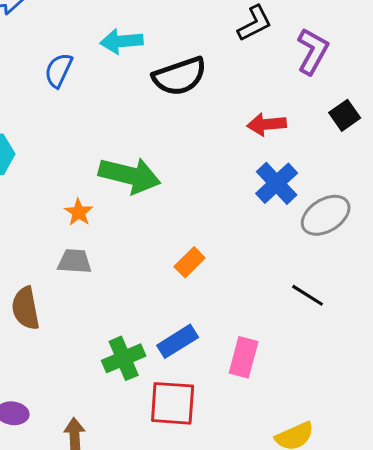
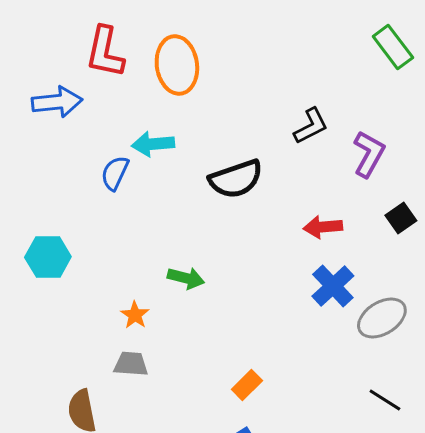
cyan arrow: (122, 41) -> (153, 144), moved
green arrow: (130, 175) -> (186, 278), size x0.6
orange rectangle: (190, 262) -> (247, 385), moved
black line: (308, 295) -> (385, 400), moved

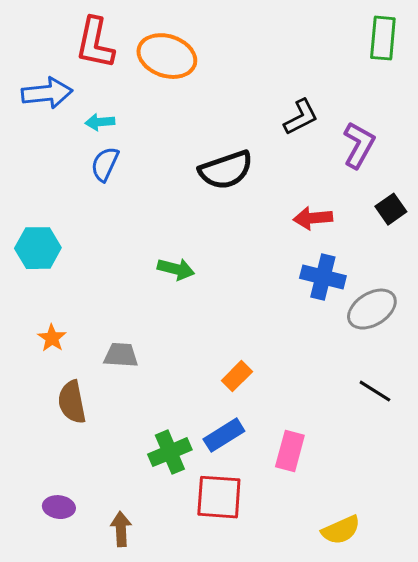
green rectangle: (393, 47) -> (383, 38), turned 42
orange ellipse: (177, 65) -> (167, 56), turned -64
cyan arrow: (153, 144) -> (100, 122), moved, size x0.7
blue cross: (333, 286) -> (323, 277), turned -33
orange star: (135, 315) -> (52, 338), moved

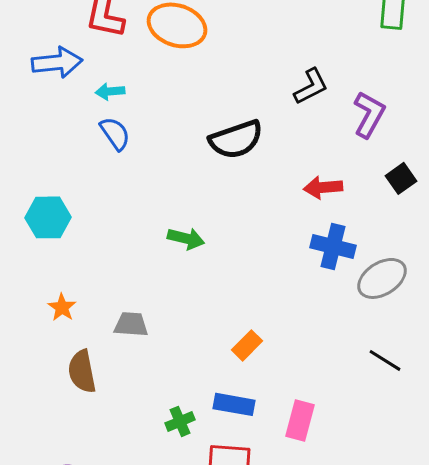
blue semicircle: (105, 164) -> (115, 133), turned 120
blue rectangle: (224, 435) -> (234, 404), turned 42
green cross: (170, 452) -> (180, 421), size x0.7

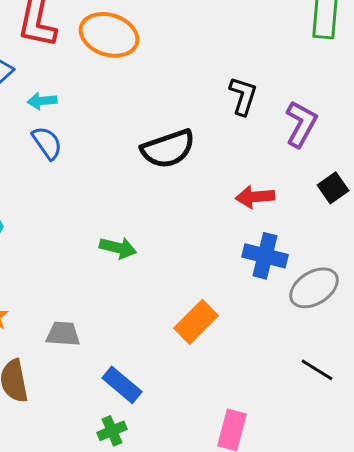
black L-shape: (311, 86) -> (243, 96), turned -45
orange rectangle: (247, 345) -> (196, 322), moved, size x1.4
blue rectangle: (234, 404) -> (122, 385), moved, turned 30

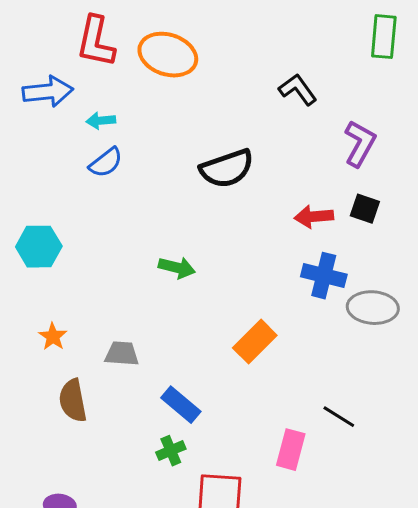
black L-shape: (243, 96) -> (298, 90), moved, turned -54
blue semicircle: (47, 143) -> (106, 163), turned 87
black square: (333, 188) -> (365, 209), moved, turned -36
gray ellipse: (314, 288) -> (373, 308), turned 36
black line: (317, 370) -> (339, 417), moved

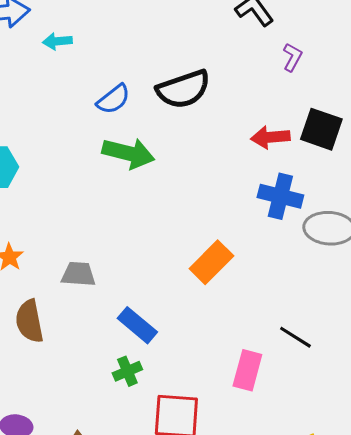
purple L-shape: (360, 144) -> (292, 57), moved, size x0.6
blue semicircle: (106, 163) -> (113, 99), moved
black square: (365, 209) -> (321, 129), size x1.4
green arrow: (177, 268) -> (128, 153), moved, size x1.4

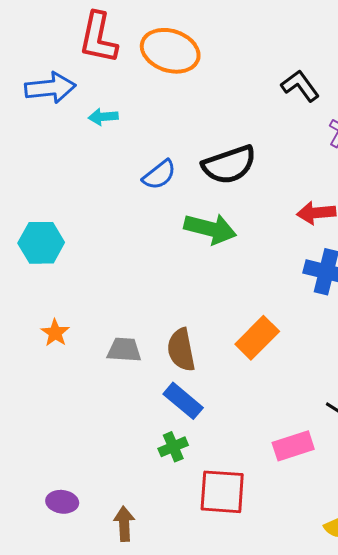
green arrow: (128, 153) -> (210, 229), moved
brown semicircle: (29, 321) -> (181, 350), moved
pink rectangle: (247, 370) -> (293, 446), turned 57

